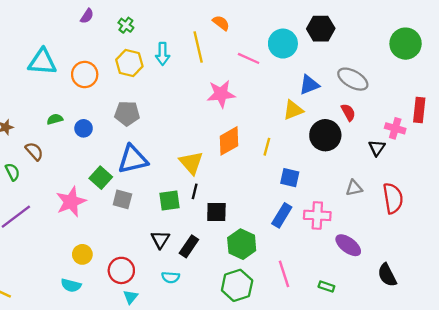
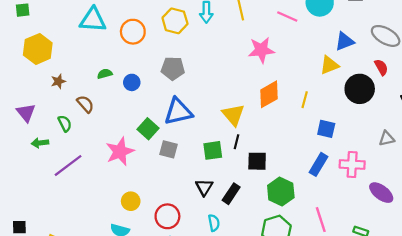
cyan semicircle: (171, 277) -> (214, 223), turned -105

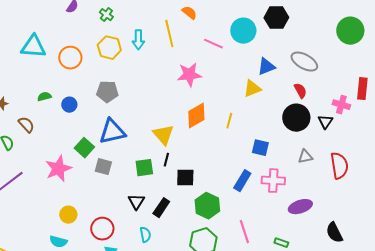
black circle: (360, 89) -> (296, 118), moved
blue square: (326, 129) -> (260, 148), moved
purple ellipse: (381, 193) -> (300, 207), turned -55

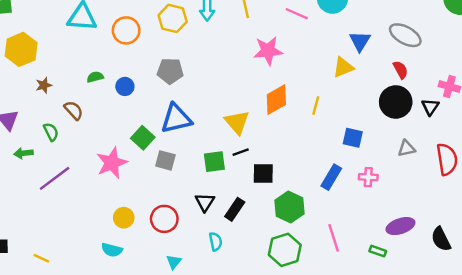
blue triangle: (266, 67) -> (360, 41), turned -36
black line: (166, 160) -> (241, 152), turned 56
pink cross: (273, 181) -> (368, 177), size x0.7
purple ellipse: (300, 207) -> (400, 226), moved
red circle: (102, 229) -> (164, 219), moved

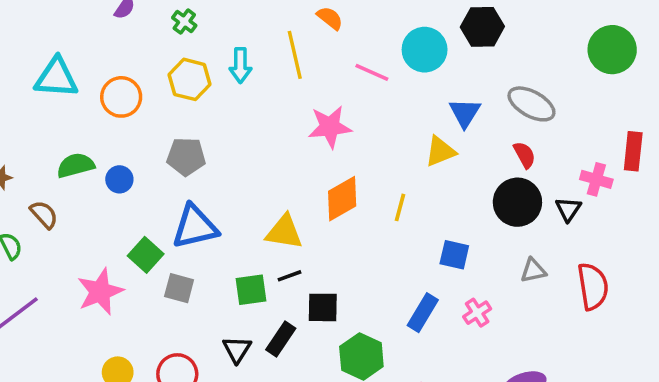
green semicircle: (95, 77) -> (76, 165), size x1.5
yellow triangle: (237, 122) -> (284, 232), turned -40
pink cross: (368, 177) -> (477, 313), turned -36
black rectangle: (235, 209) -> (281, 339), moved

